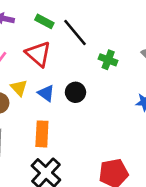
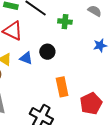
orange rectangle: (42, 134) -> (62, 87), moved

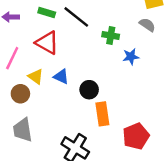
blue star: (100, 45) -> (131, 57), moved
black circle: (47, 52) -> (89, 90), moved

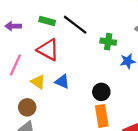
black circle: (89, 90) -> (101, 92), moved
brown circle: (20, 94) -> (27, 107), moved

